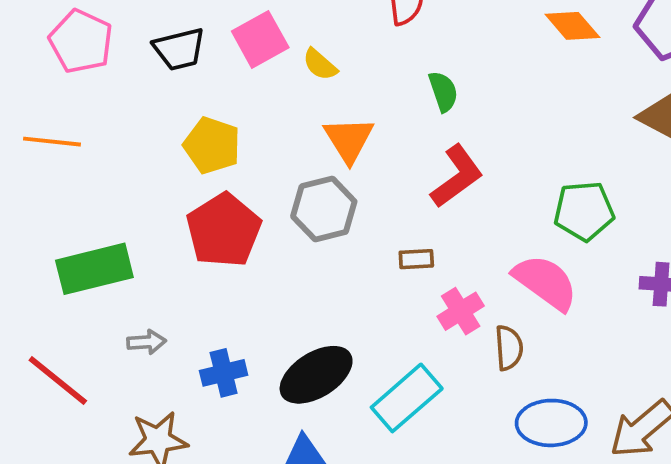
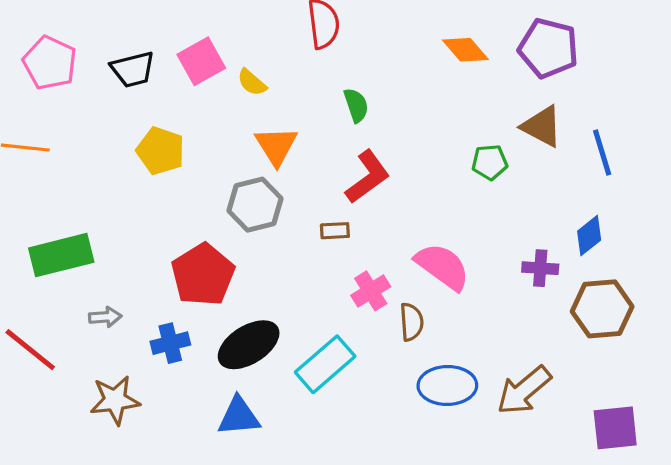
green pentagon: (584, 211) -> (490, 162), moved, size x0.7
red pentagon: (224, 230) -> (203, 275), moved
brown rectangle: (416, 259) -> (335, 231), moved

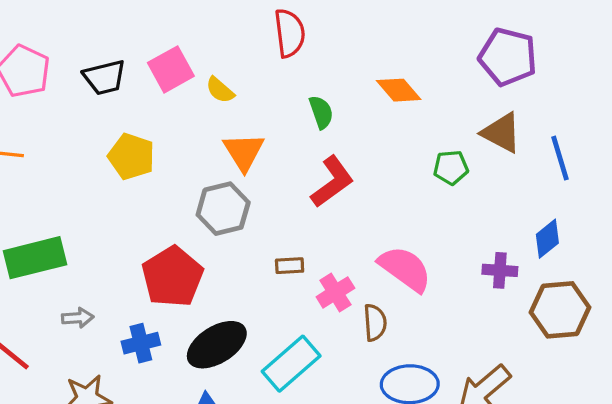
orange diamond: (465, 50) -> (399, 90), moved
brown rectangle: (335, 231) -> (290, 266), moved

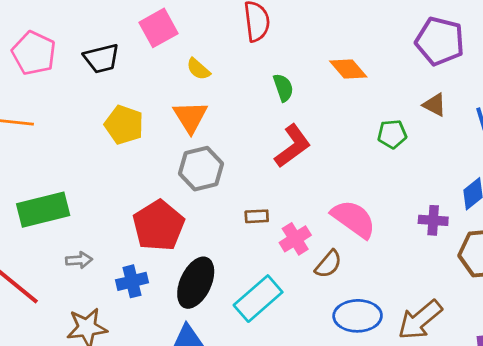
pink square: (171, 69) -> (159, 28), moved
brown triangle: (501, 133) -> (435, 105), size x0.7
orange triangle: (244, 152) -> (190, 117), moved
brown semicircle: (375, 323) -> (328, 264), turned 44
black ellipse: (217, 345) -> (196, 283), turned -33

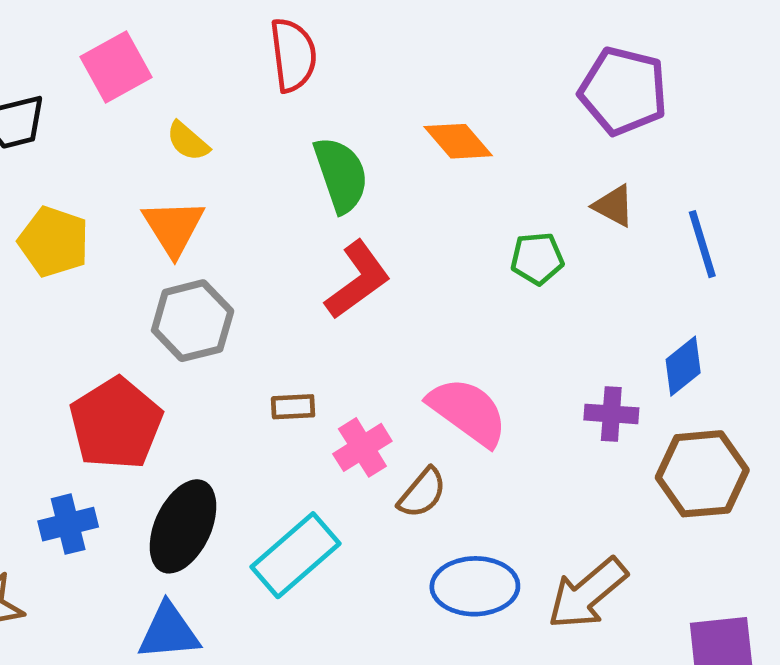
green semicircle: (283, 88) -> (341, 175), size x1.5

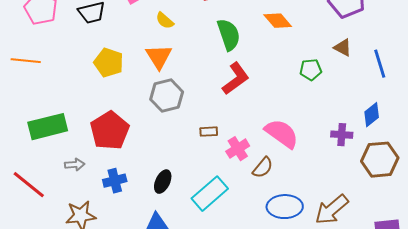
red pentagon: (116, 424) -> (110, 131), moved
black ellipse: (183, 526) -> (163, 182), size x0.6

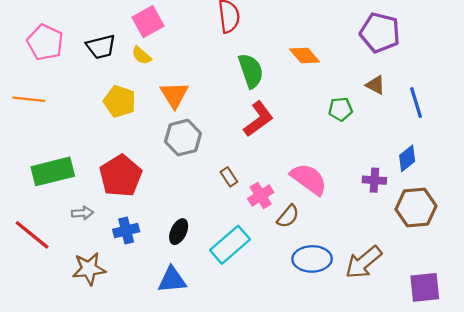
yellow semicircle: (165, 21) -> (141, 56), moved
brown rectangle: (209, 132) -> (229, 177), turned 60

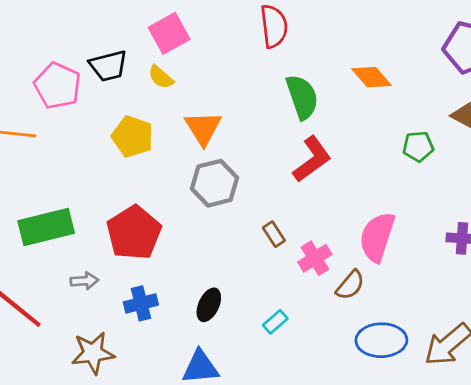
pink pentagon: (45, 42) -> (57, 86), moved
pink semicircle: (309, 179) -> (377, 237), turned -108
cyan rectangle: (230, 245) -> (275, 322), size x0.5

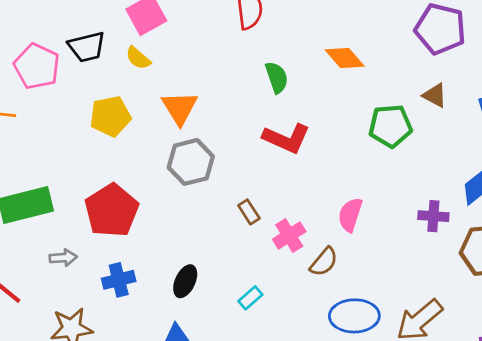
green semicircle: (302, 97) -> (277, 77), size x0.7
yellow pentagon: (132, 137) -> (110, 116), turned -30
green pentagon: (418, 146) -> (390, 126), size x1.4
red L-shape: (312, 159) -> (286, 138), turned 60
pink semicircle: (377, 237) -> (350, 215), size x0.7

